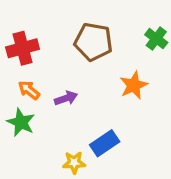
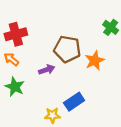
brown pentagon: (93, 42) -> (67, 49), moved
orange arrow: (29, 90) -> (11, 59), moved

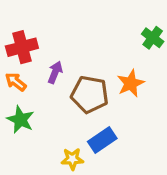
brown pentagon: (67, 49) -> (90, 94), moved
purple arrow: (47, 70) -> (55, 72), moved, turned -49

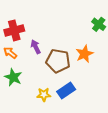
purple arrow: (55, 72) -> (36, 47), turned -48
yellow star: (72, 159) -> (44, 95), moved

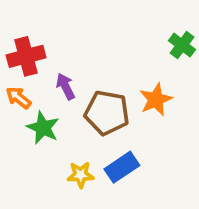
green star: (13, 77) -> (43, 128), moved

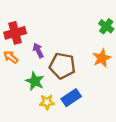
orange star: (156, 100) -> (102, 58), moved
green star: (43, 128) -> (35, 81), moved

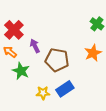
red cross: (15, 33) -> (14, 30), turned -30
green star: (35, 81) -> (21, 71), moved

